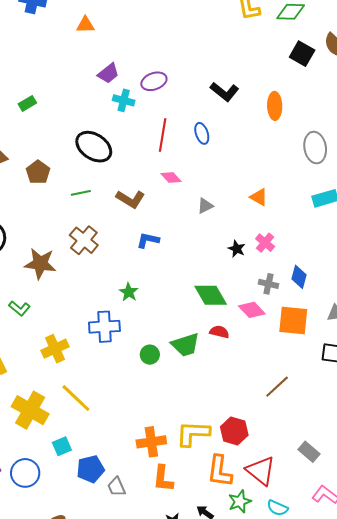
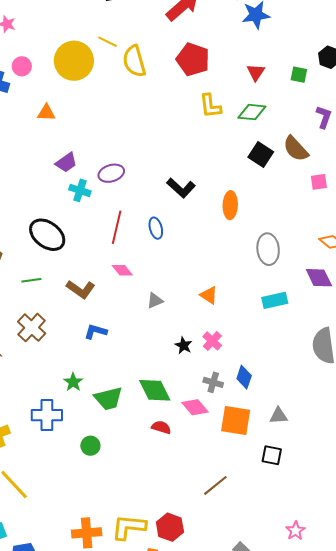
green trapezoid: (185, 345) -> (108, 399), moved

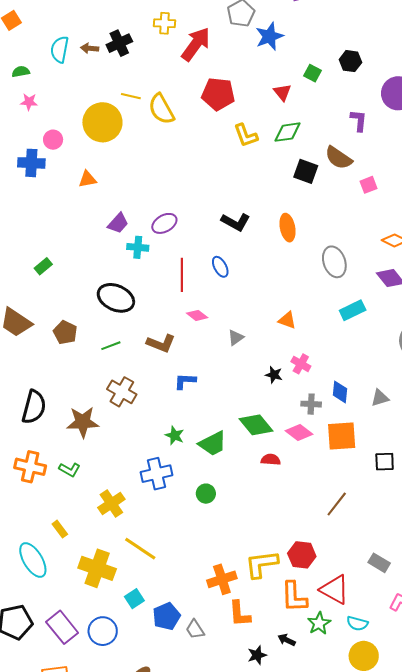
green square: (299, 75) -> (312, 73), moved, turned 30
gray triangle: (279, 416) -> (380, 398), moved

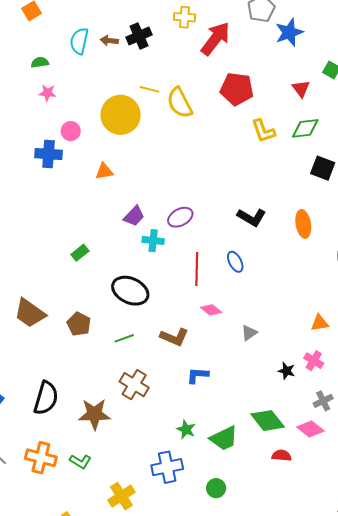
green rectangle: (43, 266) -> (80, 253), moved
orange triangle: (287, 320) -> (320, 323), moved, turned -30
gray cross: (311, 404) -> (323, 401), turned -30

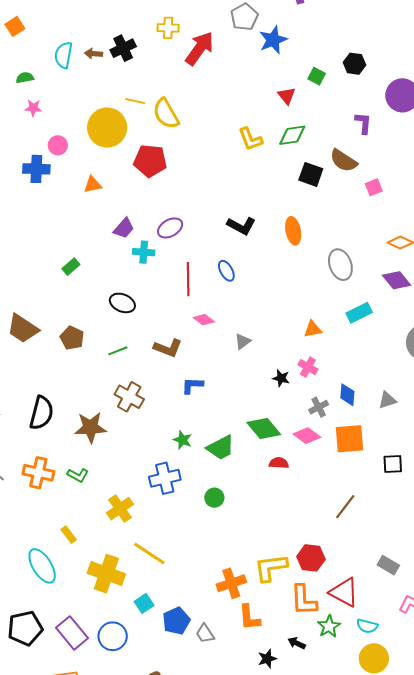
red pentagon: (237, 89) -> (150, 161), moved
black ellipse: (130, 291) -> (122, 303), size x0.7

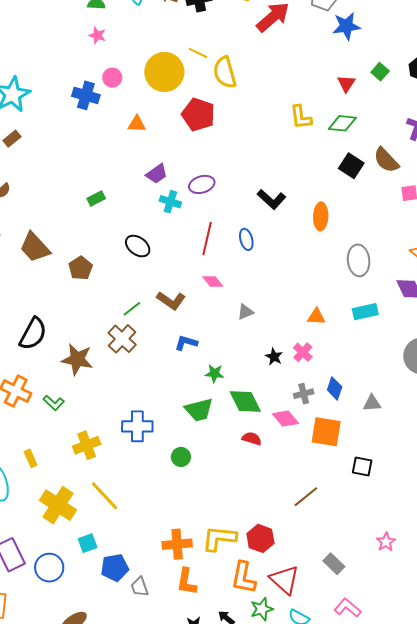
green line: (118, 351) -> (132, 309), moved, turned -30
green star: (183, 440) -> (214, 373), moved, turned -30

